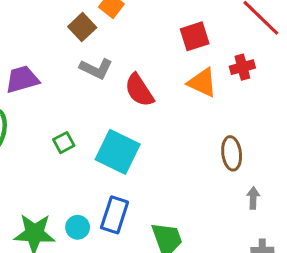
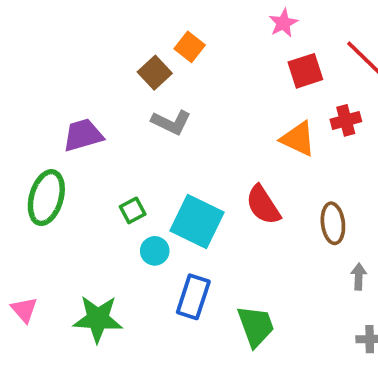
red square: (195, 36) -> (305, 71), moved
red semicircle: (139, 90) -> (263, 205), moved
cyan circle: (78, 227) -> (155, 251), moved

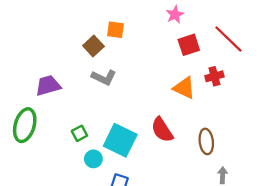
orange square: (190, 47) -> (115, 30), turned -30

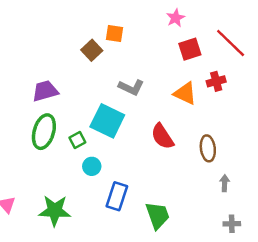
gray L-shape: (104, 77) -> (131, 87), moved
green ellipse: (25, 125) -> (44, 132), moved
cyan square: (120, 140) -> (107, 121), moved

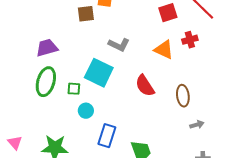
brown square: (92, 50) -> (86, 14), turned 36
green square: (77, 140) -> (74, 89), turned 32
gray arrow: (225, 183) -> (197, 125), turned 72

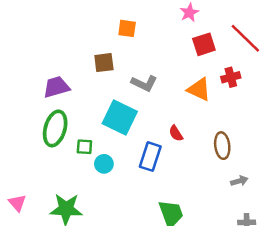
brown square: (86, 14) -> (104, 63), moved
red semicircle: (145, 86) -> (176, 133), size x0.6
green square: (74, 89) -> (84, 147), moved
blue rectangle: (107, 136) -> (150, 157), moved

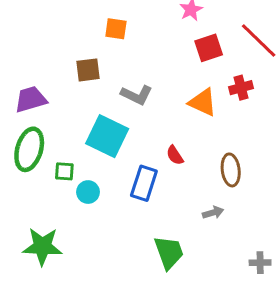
gray arrow: (239, 181) -> (213, 213), moved

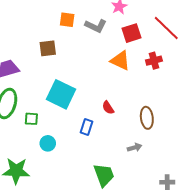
gray L-shape: (137, 95) -> (96, 26), moved
orange triangle: (203, 102) -> (120, 61), moved
blue rectangle: (144, 183) -> (87, 127), size x0.7
cyan circle: (88, 192) -> (48, 143), moved

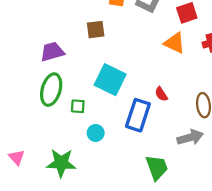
blue rectangle: (87, 127) -> (138, 115), size x1.8
gray arrow: (135, 147) -> (190, 137), size x1.6

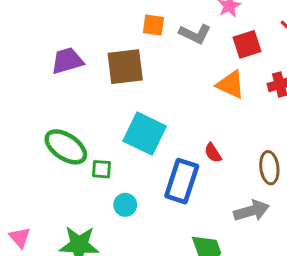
brown square: (96, 30) -> (125, 67), size x1.5
purple trapezoid: (52, 52) -> (67, 61), moved
green ellipse: (51, 90) -> (66, 147), turned -72

